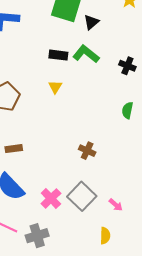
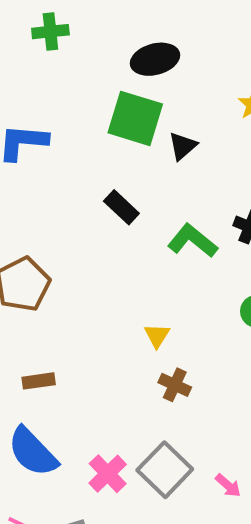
green L-shape: (86, 54) -> (193, 241), moved
black rectangle: (58, 55) -> (121, 207), turned 36
yellow triangle: (55, 87) -> (157, 336), moved

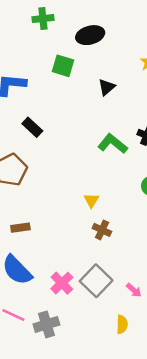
green cross: (50, 32) -> (43, 19), moved
green square: (135, 118) -> (63, 66), moved, size x0.7
black rectangle: (121, 207) -> (32, 127), moved

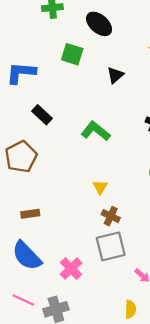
black ellipse: (90, 35) -> (99, 24), turned 56
green L-shape: (113, 144) -> (96, 131), moved
gray square: (96, 281) -> (111, 246), moved, turned 32

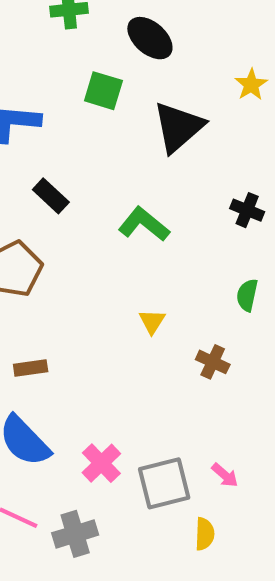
black triangle: (115, 75) -> (178, 127), size x1.8
brown cross: (111, 216) -> (213, 362), moved
gray square: (111, 246) -> (164, 483), moved

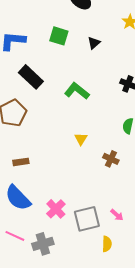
green square: (103, 91) -> (59, 36), moved
black triangle: (178, 127) -> (94, 43), size x0.5
black rectangle: (51, 196) -> (31, 77), size x1.4

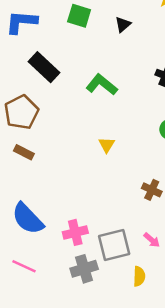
brown cross: (111, 159) -> (152, 190), moved
brown rectangle: (21, 162) -> (24, 152), moved, turned 35
pink cross: (56, 209) -> (75, 232), turned 30
gray cross: (43, 244) -> (84, 269), moved

